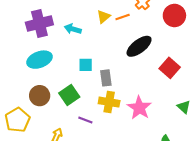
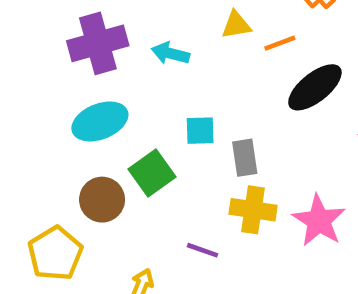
yellow triangle: (103, 17) -> (236, 25), turned 32
orange line: (123, 17) -> (280, 43), moved
green square: (69, 95) -> (152, 173), moved

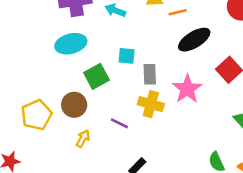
brown circle: (102, 200) -> (74, 105), moved
pink star: (319, 221) -> (187, 89), moved

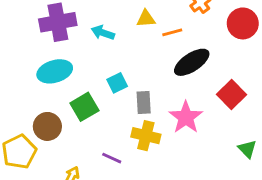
cyan square: (127, 56) -> (117, 83), turned -30
brown circle: (74, 105) -> (47, 126), moved

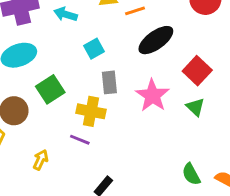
cyan square: (117, 83) -> (94, 49), moved
yellow cross: (146, 136) -> (91, 111), moved
green triangle: (247, 149) -> (195, 107), moved

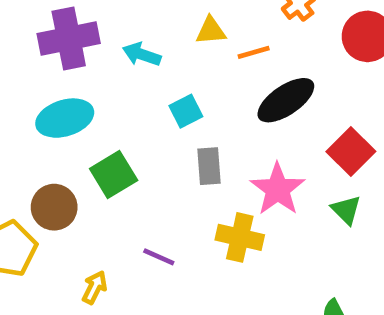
yellow cross: (91, 111) -> (240, 237), moved

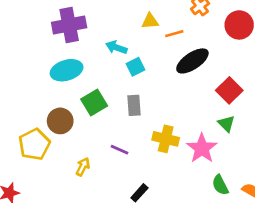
cyan arrow: (142, 54) -> (116, 47), moved
gray rectangle: (209, 166) -> (134, 105), moved
pink star: (278, 189) -> (202, 148), moved

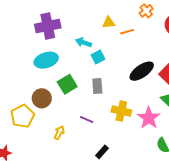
black ellipse: (192, 61) -> (142, 71), moved

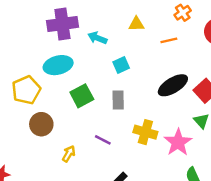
orange line: (127, 32) -> (169, 40), moved
cyan arrow: (83, 43) -> (97, 38), moved
brown circle: (42, 98) -> (41, 124), moved
yellow pentagon: (22, 116) -> (26, 90), moved

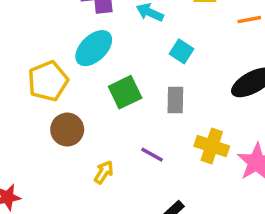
cyan ellipse: (58, 65) -> (94, 48), turned -32
cyan square: (121, 65) -> (182, 51), turned -35

